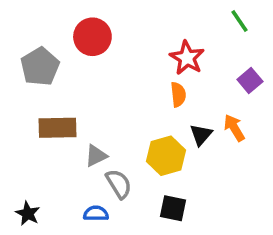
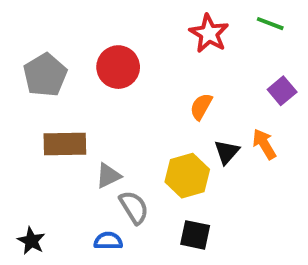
green line: (239, 21) -> (270, 24), turned -35
red circle: (92, 37) -> (118, 67), moved
red star: (187, 58) -> (209, 33), moved
orange semicircle: (178, 95) -> (201, 107), turned -145

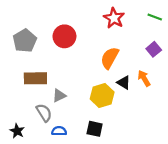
green line: (270, 24) -> (155, 17), moved
orange semicircle: (201, 107) -> (110, 58), size x1.5
black triangle: (227, 152) -> (124, 83), turned -40
gray semicircle: (134, 207) -> (44, 113), moved
black square: (195, 235) -> (95, 129), moved

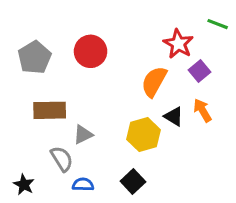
red star: (114, 18) -> (178, 44), moved
purple square: (154, 49) -> (199, 71), moved
black square: (95, 129) -> (133, 181), turned 35

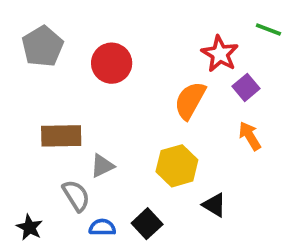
gray pentagon: (35, 57) -> (43, 46), moved
black triangle: (174, 116) -> (214, 205), moved
black square: (133, 181) -> (147, 224), moved

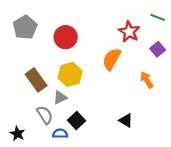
purple square: (246, 87) -> (158, 49), moved
brown rectangle: (61, 136) -> (36, 80), turned 55
yellow hexagon: (177, 166) -> (70, 74), moved
black square: (147, 224) -> (77, 120), moved

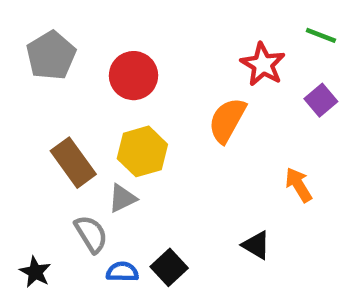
orange arrow: (147, 80) -> (299, 185), moved
black square: (77, 120) -> (169, 267), moved

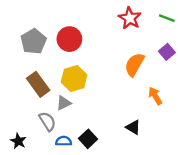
gray pentagon: (51, 55) -> (33, 41), moved
red star: (263, 64) -> (130, 18), moved
orange semicircle: (227, 120) -> (134, 65), moved

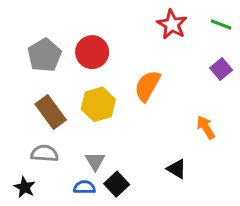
orange semicircle: (134, 65) -> (147, 86), moved
gray triangle: (64, 103) -> (95, 161), moved, turned -35
gray semicircle: (47, 121) -> (45, 153), moved, turned -54

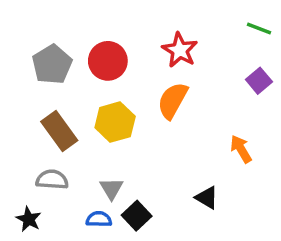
red star: (172, 24) -> (180, 50), moved

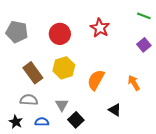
gray pentagon: (52, 64) -> (17, 32), moved, turned -30
orange semicircle: (173, 100) -> (96, 80), moved
blue semicircle: (99, 219) -> (42, 122), moved

